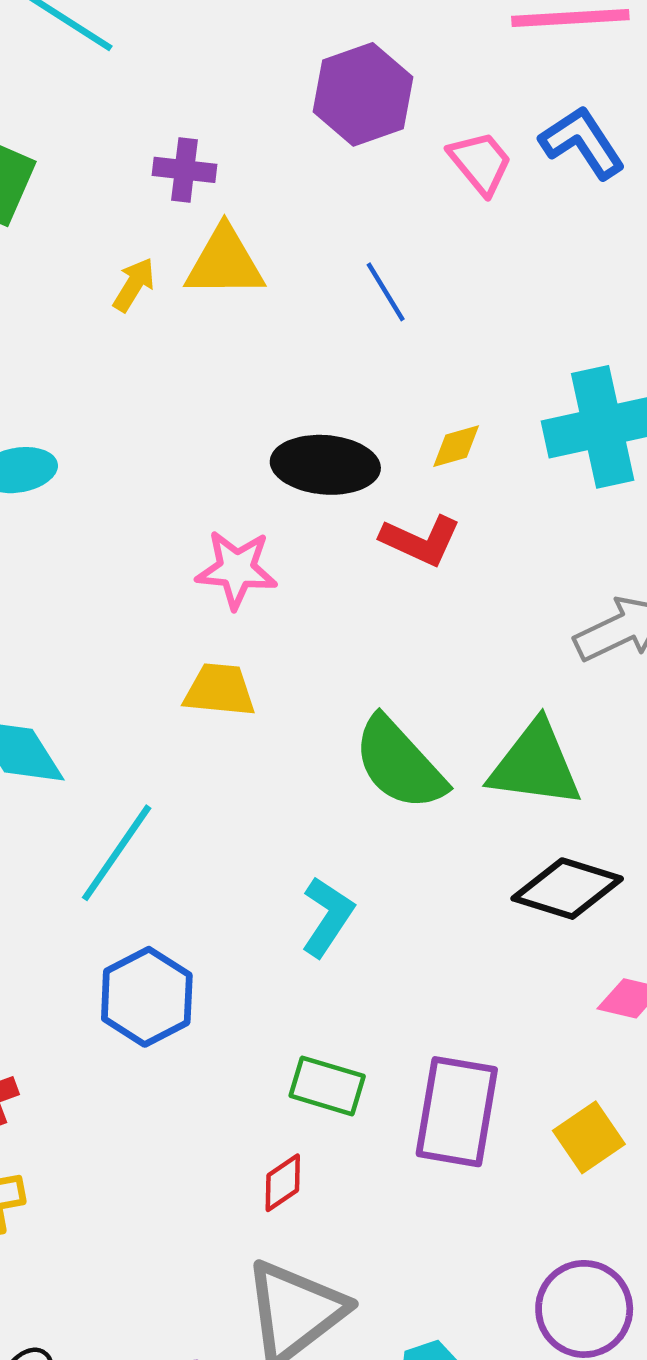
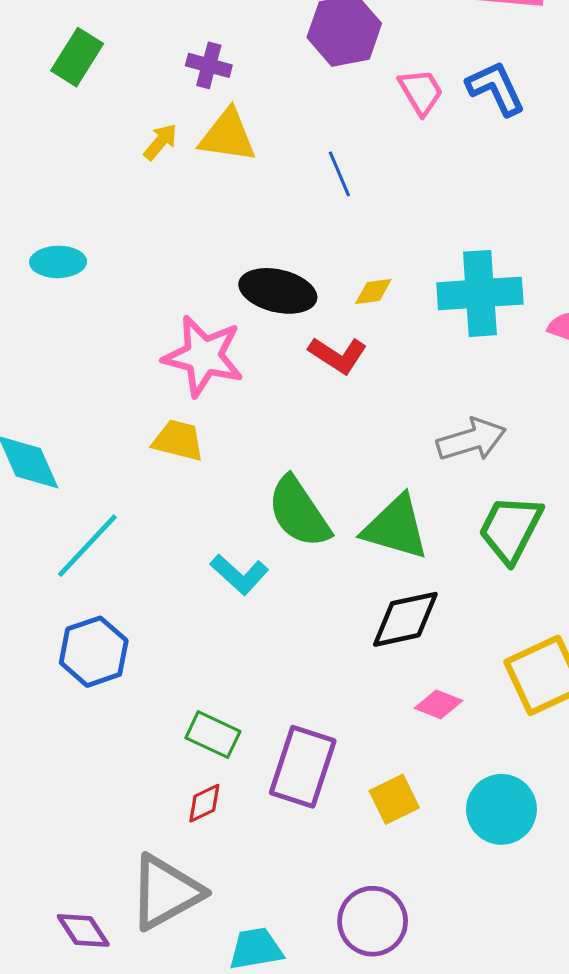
pink star: (237, 569) -> (203, 356), size x1.4
black diamond: (567, 889) -> (405, 619), turned -38
cyan L-shape: (327, 917) -> (239, 574), moved, turned 90
red diamond: (283, 1183) -> (204, 803), moved

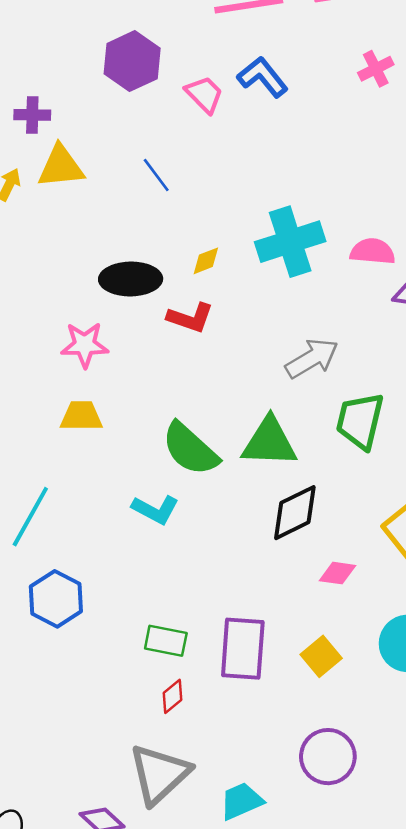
pink star: (203, 356) -> (85, 345), size x0.7

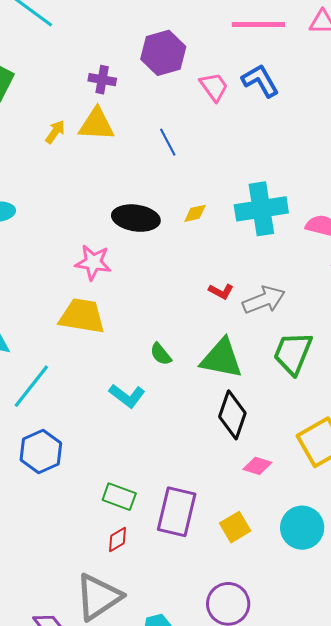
purple cross: (32, 115) -> (102, 80), moved
red L-shape: (190, 318) -> (221, 291), moved, size x0.7
yellow trapezoid: (81, 416) -> (82, 316), size x1.4
green semicircle: (190, 449) -> (161, 354), size x0.5
black diamond: (295, 513) -> (232, 415), turned -54

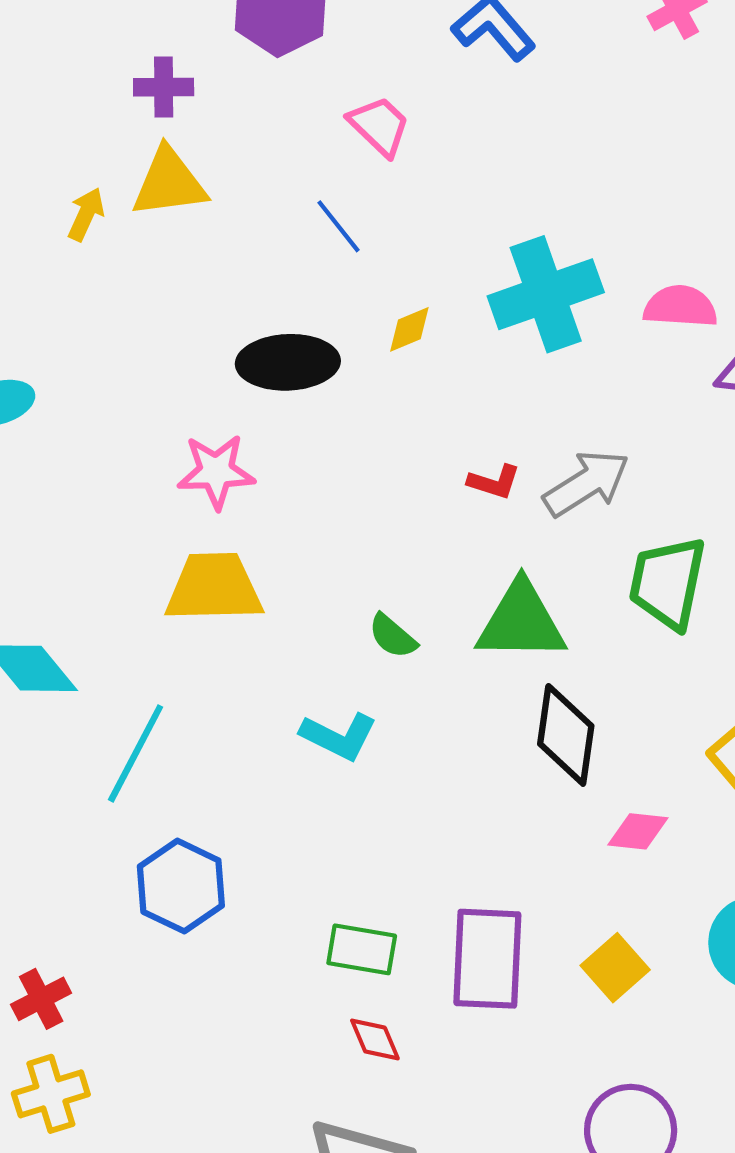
pink trapezoid: (214, 87) -> (379, 126), moved
blue line: (168, 142) -> (338, 226), moved
red diamond: (118, 540) -> (375, 1040), turned -72

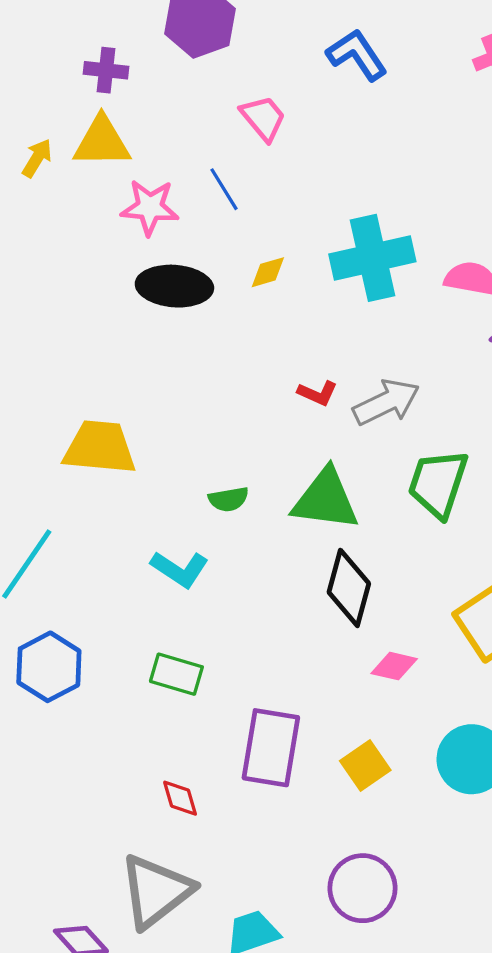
pink star: (216, 472) -> (150, 207), moved
green semicircle: (393, 636) -> (228, 499), turned -57
green rectangle: (362, 949) -> (176, 674), moved

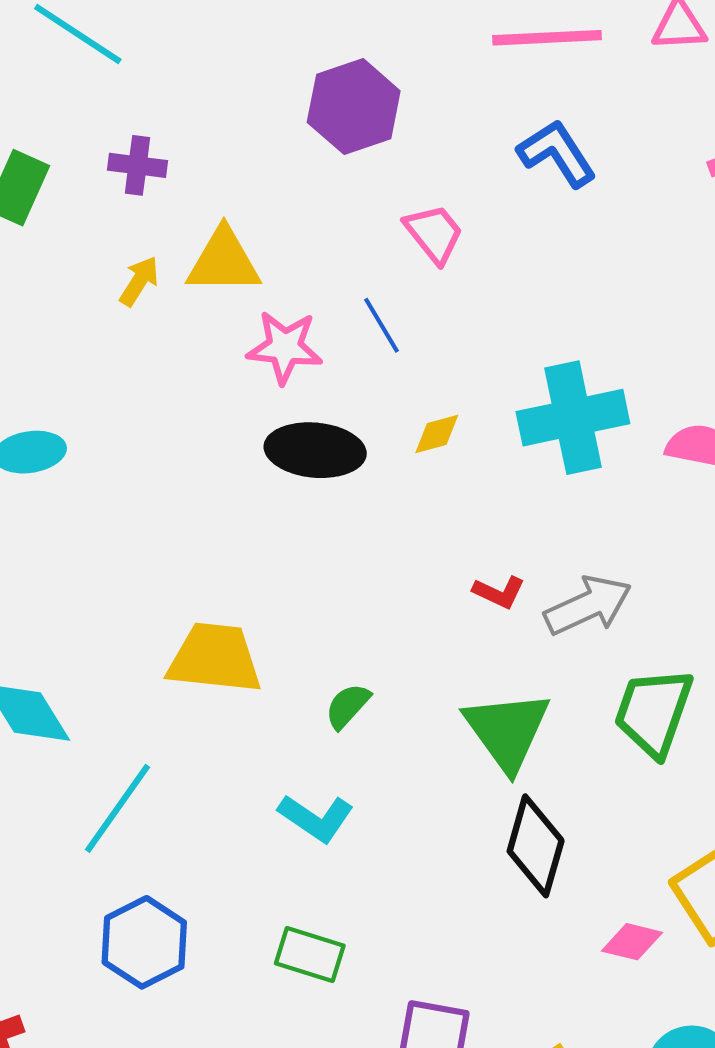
purple cross: (106, 70) -> (138, 165), moved
green semicircle: (228, 499) -> (348, 706), moved, turned 141
green triangle: (326, 500) -> (507, 731), turned 46
pink diamond: (394, 666) -> (632, 942), moved

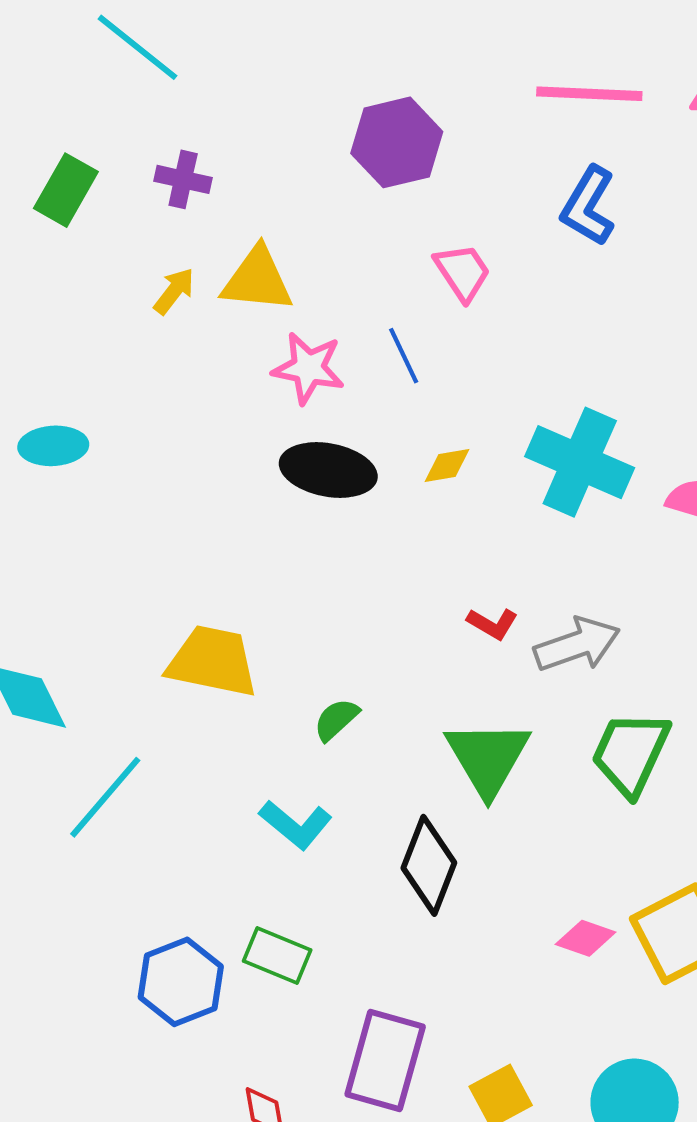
blue L-shape: (557, 153) -> (588, 206), turned -122
cyan cross: (573, 418) -> (580, 462), turned 30
black diamond: (536, 846) -> (429, 865), moved
blue hexagon: (144, 942) -> (181, 982), moved
pink diamond: (632, 942) -> (586, 938), moved

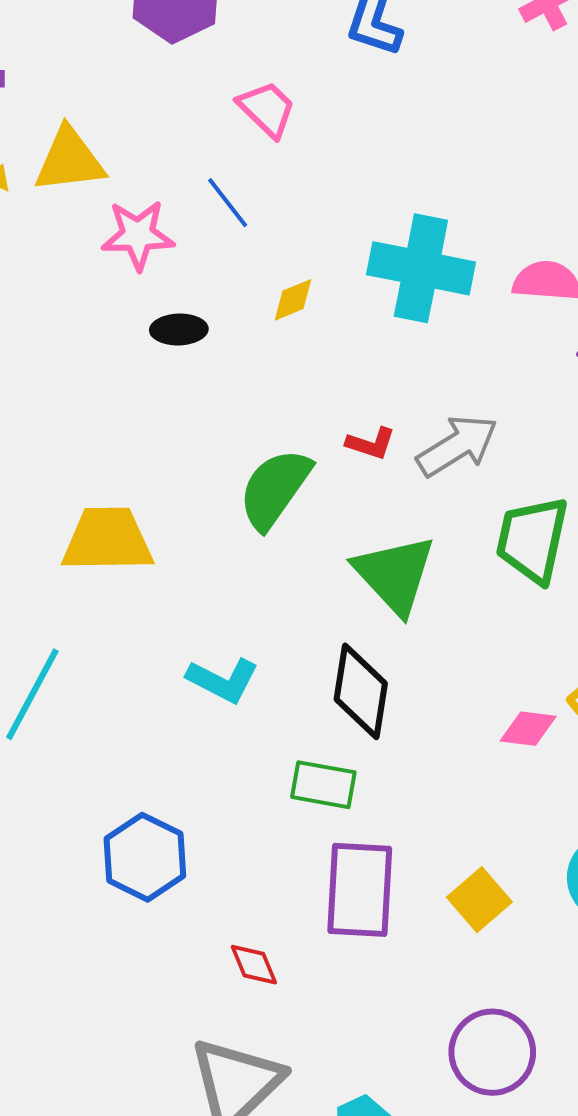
black ellipse: (328, 470) -> (179, 330), size x0.6
green semicircle: (336, 719) -> (275, 489), moved, size x1.8
green rectangle: (277, 956) -> (323, 785), moved

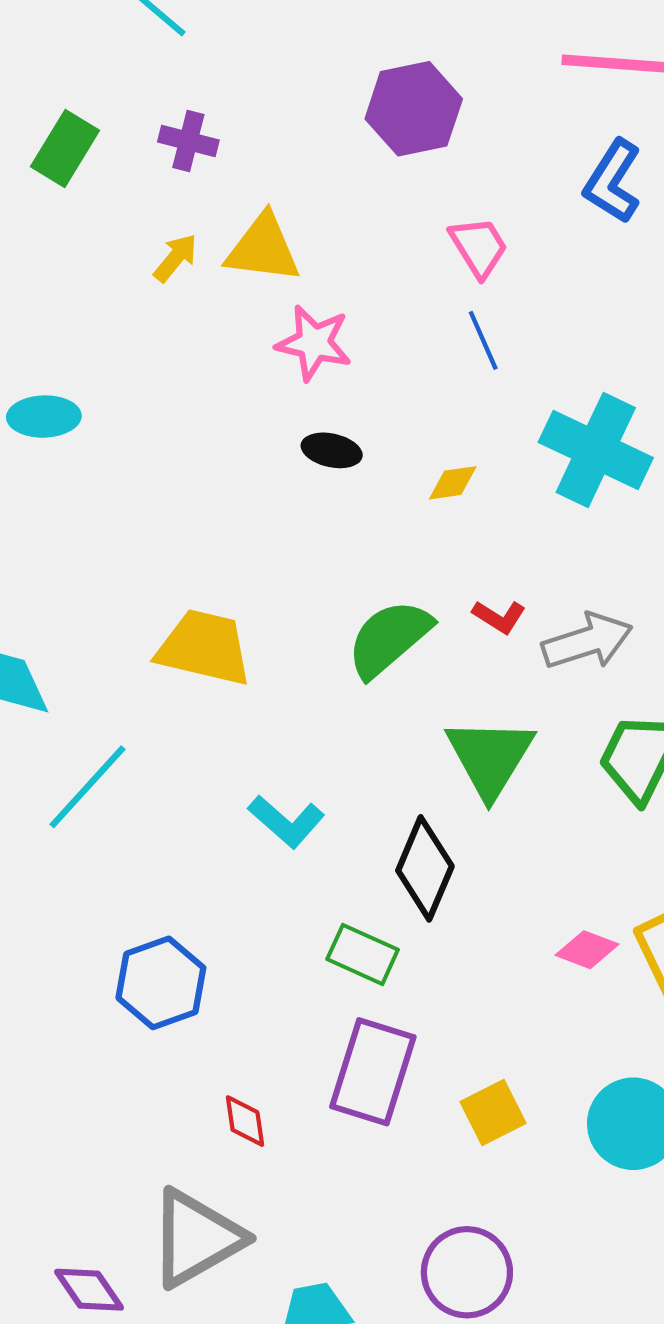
blue line: (228, 203) -> (483, 340), moved
yellow diamond: (293, 300) -> (453, 483), moved

